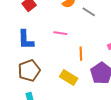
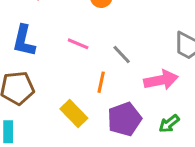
gray line: (89, 12) -> (122, 54), moved

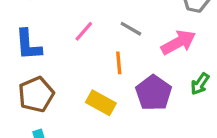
pink line: (78, 44) -> (84, 31), turned -55

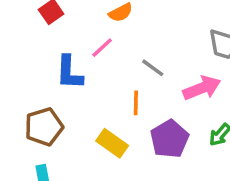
pink line: (84, 31) -> (102, 48), moved
blue L-shape: (28, 45) -> (69, 72), moved

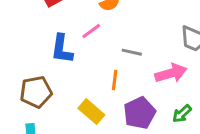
gray line: (153, 68) -> (132, 52), turned -30

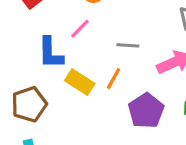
orange line: (115, 80) -> (114, 79), turned 30
yellow rectangle: (91, 112) -> (80, 82), moved

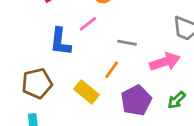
yellow rectangle: (80, 82) -> (87, 92), moved

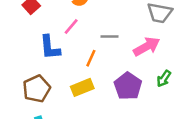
orange line: (112, 70) -> (91, 58), moved
yellow rectangle: (87, 92) -> (82, 87), turned -50

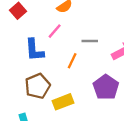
yellow rectangle: (82, 87) -> (63, 102), moved
brown pentagon: (37, 89) -> (38, 86), moved

